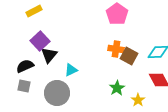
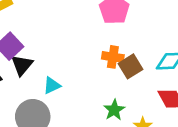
brown square: (129, 56) -> (130, 66), turned 30

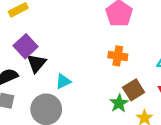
brown square: (130, 66) -> (134, 90), moved

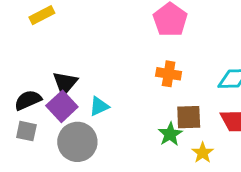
purple square: (26, 46) -> (62, 106), moved
brown square: (134, 90) -> (189, 117), turned 30

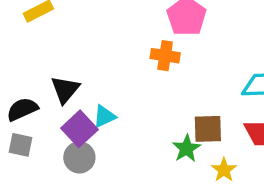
orange cross: (169, 74) -> (165, 56), moved
purple square: (62, 106) -> (79, 129), moved
gray circle: (77, 142) -> (79, 157), size x0.7

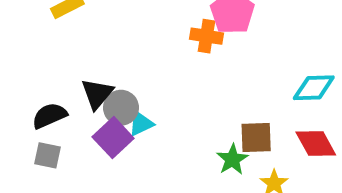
orange cross: (165, 56) -> (206, 36), moved
gray circle: (79, 157) -> (121, 108), moved

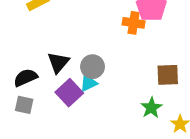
gray circle: (121, 108) -> (93, 67), moved
brown square: (256, 138) -> (168, 75), moved

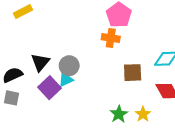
orange cross: (134, 23) -> (111, 38), moved
green star: (151, 108) -> (119, 114), moved

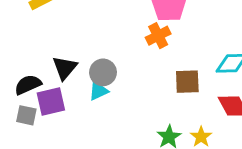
orange cross: (111, 38) -> (158, 36), turned -36
purple square: (50, 88) -> (51, 102), moved, turned 30

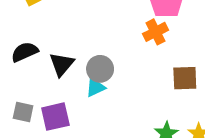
black semicircle: (28, 85) -> (25, 52), moved
purple square: (51, 102) -> (55, 117), moved

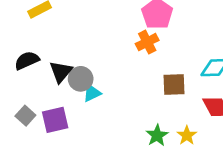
gray circle: (100, 69) -> (81, 79), moved
gray square: (23, 112) -> (25, 116), turned 30

